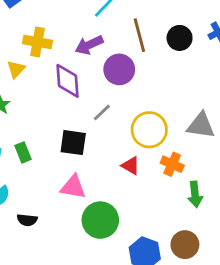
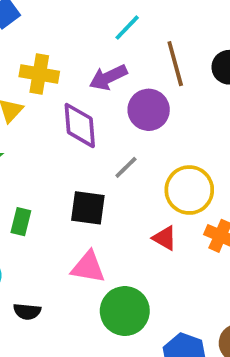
green rectangle: (23, 152) -> (21, 222), turned 36

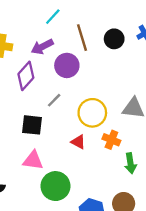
purple diamond: (80, 125) -> (26, 76), turned 48

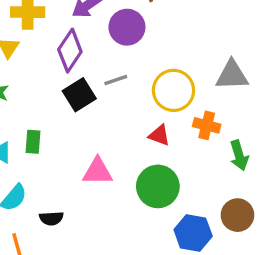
gray line: (54, 100) -> (116, 80), turned 35
black square: (32, 125) -> (79, 95), moved, turned -30
green circle: (56, 186) -> (158, 186), moved

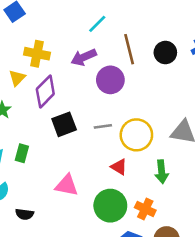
purple diamond: (70, 51) -> (45, 91), moved
gray line: (116, 80) -> (103, 126), moved
orange cross: (207, 125) -> (145, 209), moved
green arrow: (239, 155) -> (162, 172), moved

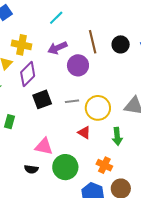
cyan line: (97, 24) -> (56, 18), moved
green circle: (110, 206) -> (65, 167), moved
black semicircle: (25, 214) -> (31, 169), moved

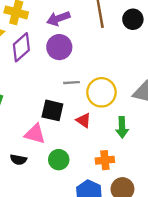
purple circle: (78, 65) -> (59, 47), moved
black square: (42, 99) -> (52, 110), moved, turned 30
orange cross: (104, 165) -> (105, 160), turned -35
green circle: (65, 167) -> (59, 160), size x0.7

